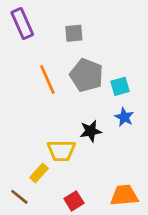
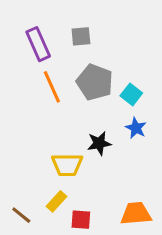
purple rectangle: (22, 24) -> (38, 44), moved
cyan square: (120, 86) -> (131, 94), turned -36
yellow rectangle: (39, 173) -> (56, 201), moved
red square: (74, 201) -> (81, 220), turned 36

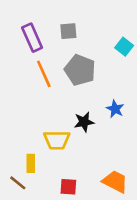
cyan square: (131, 94) -> (124, 47), moved
yellow rectangle: (56, 201) -> (31, 163), moved, turned -42
orange trapezoid: (136, 214) -> (115, 182), turned 32

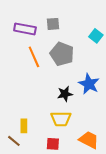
purple rectangle: (32, 38) -> (25, 29), turned -55
blue star: (115, 109) -> (89, 84), size x1.5
yellow trapezoid: (57, 140) -> (61, 119), moved

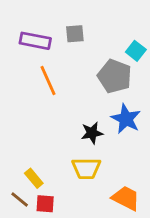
gray pentagon: (62, 54) -> (115, 76), moved
yellow rectangle: (24, 126) -> (34, 178), turned -40
red square: (53, 144) -> (45, 204), moved

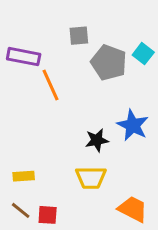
purple rectangle: (35, 41) -> (24, 57), moved
gray pentagon: (115, 76) -> (109, 63), moved
yellow rectangle: (34, 178) -> (24, 176), moved, turned -54

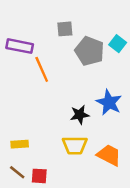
orange trapezoid: (133, 209) -> (109, 155), moved

